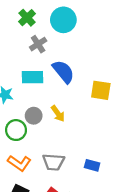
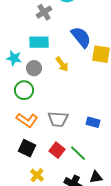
blue semicircle: (63, 72) -> (81, 37), moved
yellow arrow: (58, 114) -> (62, 64), moved
gray circle: (34, 116) -> (34, 68), moved

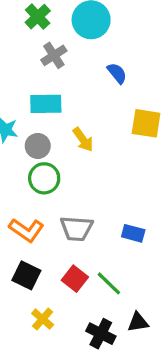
blue semicircle: (81, 37) -> (117, 73), moved, size x0.6
green circle: (24, 90) -> (44, 178), moved

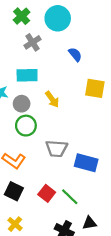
gray trapezoid: (77, 228) -> (57, 149), moved
blue rectangle: (133, 233) -> (86, 163), size x1.5
yellow cross: (43, 319) -> (15, 224), moved

